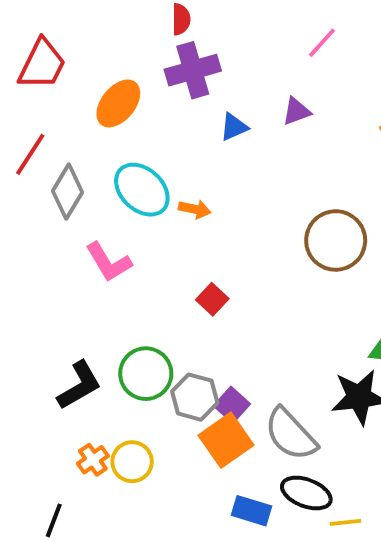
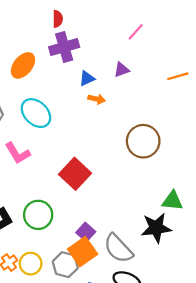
orange arrow: (195, 209) -> (97, 99), moved
red square: (212, 299) -> (75, 174), size x1.8
gray hexagon: (195, 397) -> (65, 265), moved

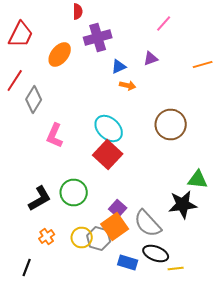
red semicircle: (58, 19) -> (78, 12), moved
cyan ellipse: (36, 113) -> (109, 128), moved
pink L-shape: (18, 153) -> (55, 136), turned 55
yellow circle: (31, 264) -> (82, 238), moved

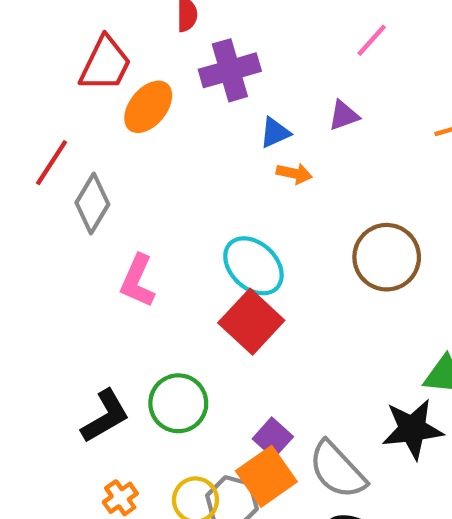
red trapezoid: (21, 34) -> (105, 64), moved

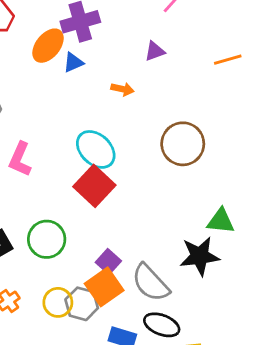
orange ellipse: (148, 107) -> (48, 46), moved
blue triangle: (275, 133) -> (73, 62), moved

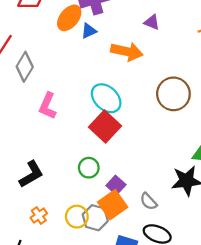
purple triangle: (155, 51) -> (152, 22), turned 42
orange arrow: (122, 89) -> (127, 52), size x1.8
green circle: (47, 239) -> (89, 168), moved, size x0.7
gray semicircle: (150, 283) -> (148, 201), size x0.6

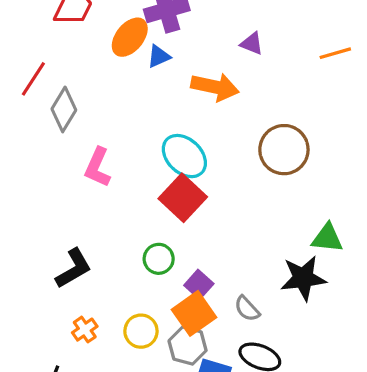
gray hexagon: (95, 218) -> (188, 346), moved

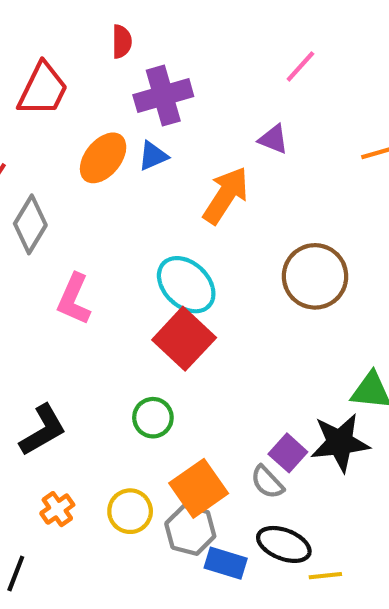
orange ellipse: (130, 37) -> (103, 158), moved
orange arrow: (215, 87) -> (226, 195), turned -69
purple square: (199, 285) -> (288, 453), moved

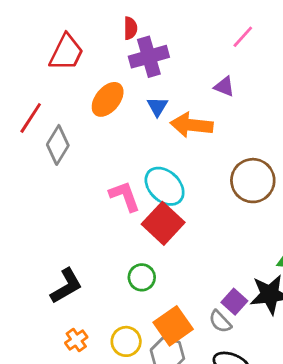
red semicircle: (122, 42) -> (130, 28), moved
blue triangle: (153, 156) -> (157, 107), moved, turned -35
orange arrow: (226, 195) -> (192, 125), turned -117
pink L-shape: (74, 299) -> (125, 196), moved, turned 136

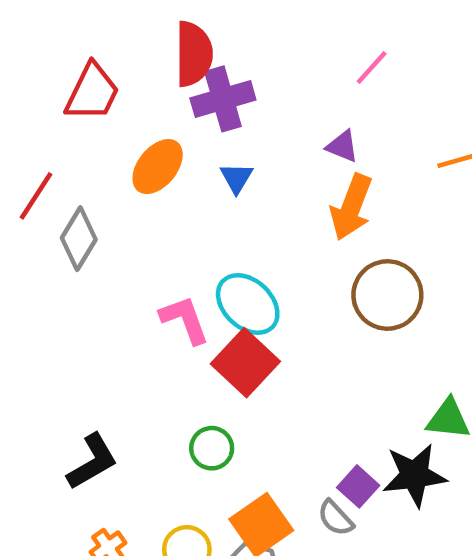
red semicircle: (130, 28) -> (194, 54), size x1.8
orange arrow: (192, 125) -> (351, 207), moved, turned -75

